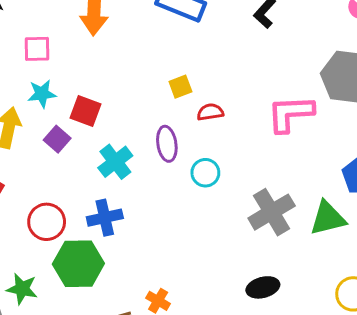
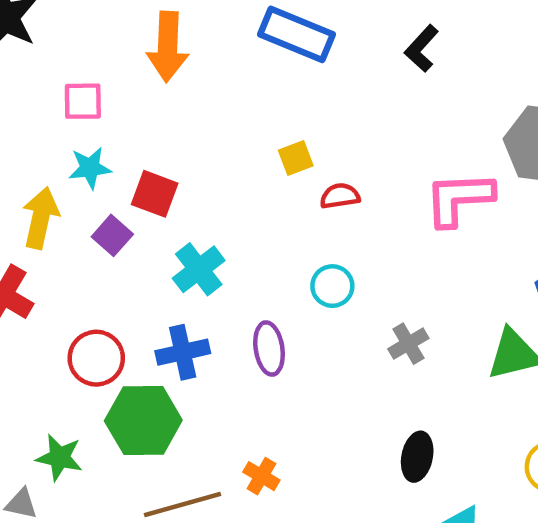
purple ellipse: (167, 144) -> (269, 349), moved
gray cross: (272, 212) -> (408, 344), moved, size x0.6
black ellipse: (263, 287) -> (417, 457), turned -64

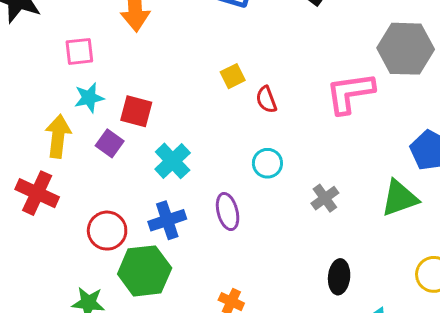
red semicircle: (340, 196) -> (266, 100), turned -96

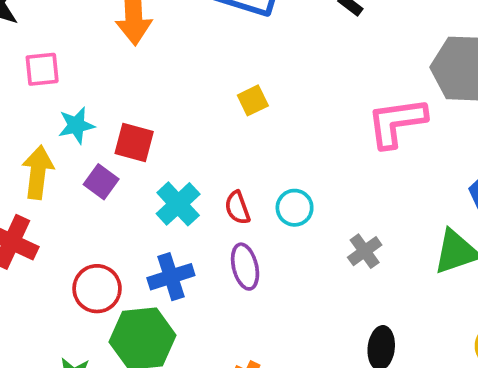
pink square: (79, 51) -> (42, 69), moved
red semicircle: (266, 100) -> (237, 208), moved

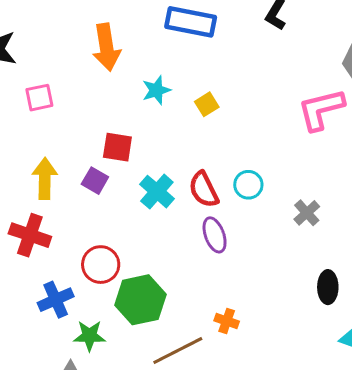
cyan star: (76, 125) -> (156, 90), moved
red semicircle: (237, 208) -> (204, 190), size x1.4
blue cross: (171, 277) -> (56, 300), moved

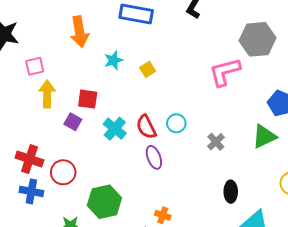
yellow arrow: (45, 179) -> (47, 94), moved
red circle: (101, 265) -> (63, 172), moved
blue cross: (56, 300) -> (31, 191), moved, turned 35

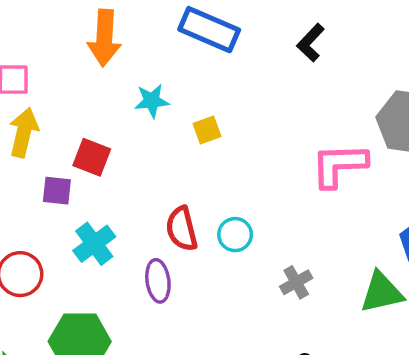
purple square: (73, 122) -> (57, 191), turned -36
cyan cross: (115, 129) -> (94, 244), moved
purple ellipse: (154, 157) -> (158, 281), moved

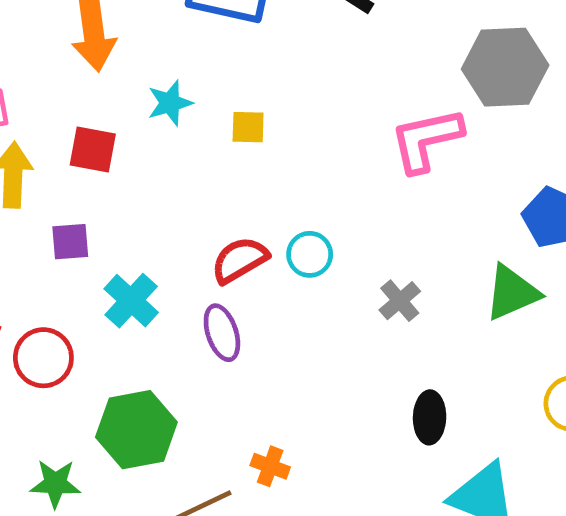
yellow square: (207, 130) -> (248, 127), turned 32
red square: (92, 157) -> (93, 149), moved
red semicircle: (182, 229) -> (240, 260), turned 84

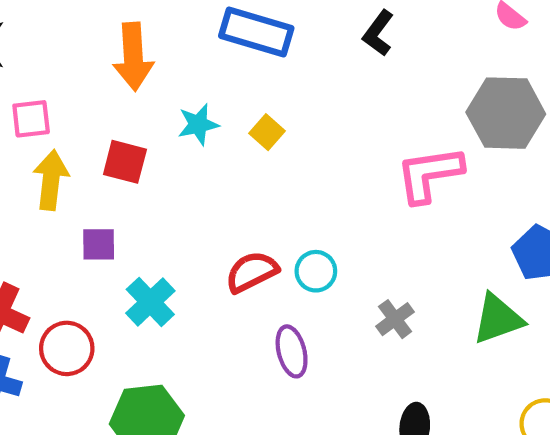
yellow square: (248, 127) -> (267, 132), moved, turned 36
purple ellipse: (222, 333) -> (292, 351), moved

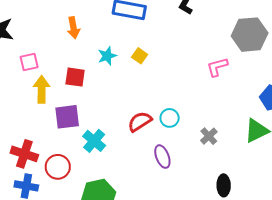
orange arrow: (133, 57) -> (73, 28), size x0.7
pink L-shape: (429, 174) -> (217, 67), size x0.7
purple square: (99, 244) -> (67, 117), size x1.5

